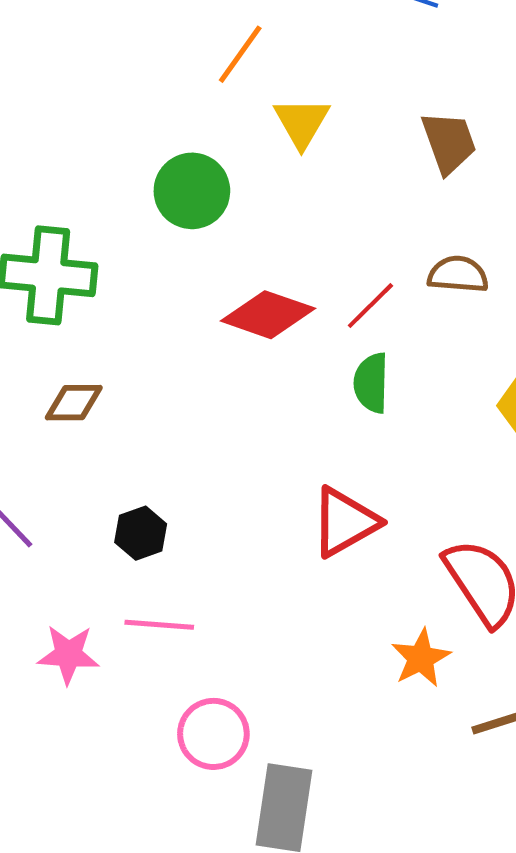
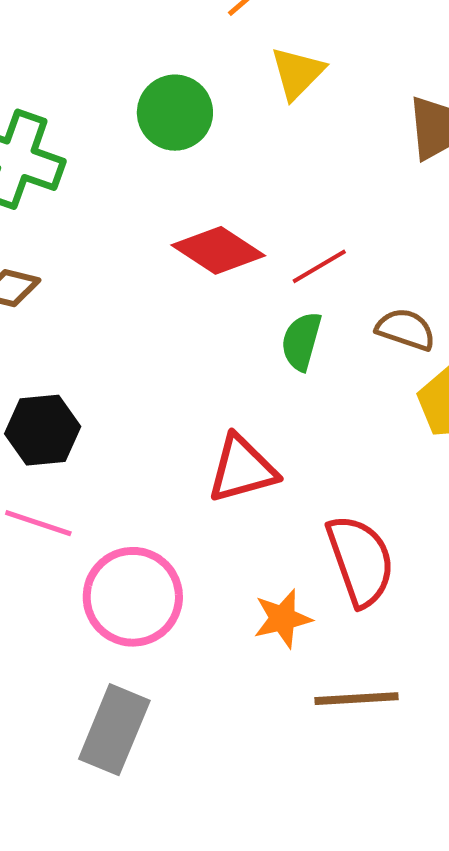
brown semicircle: (458, 274) -> (406, 329), moved
black hexagon: (141, 533) -> (43, 430), size x1.4
pink circle: (213, 734) -> (133, 597), moved, size x1.4

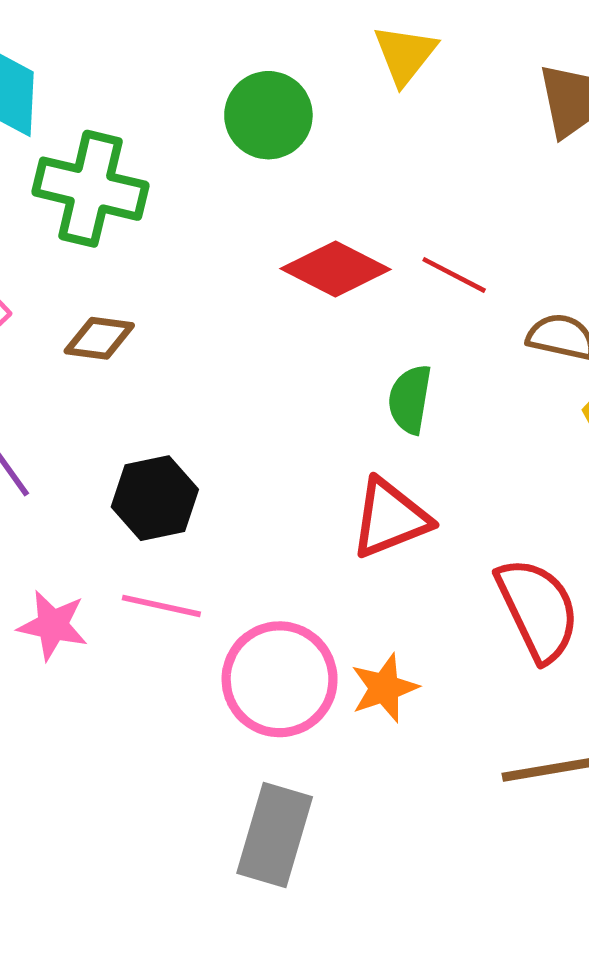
red line: (319, 266) -> (454, 275), turned 64
green semicircle: (301, 341) -> (410, 399), moved
orange star: (283, 619) -> (384, 688), moved

